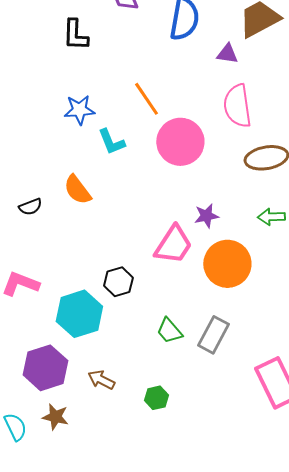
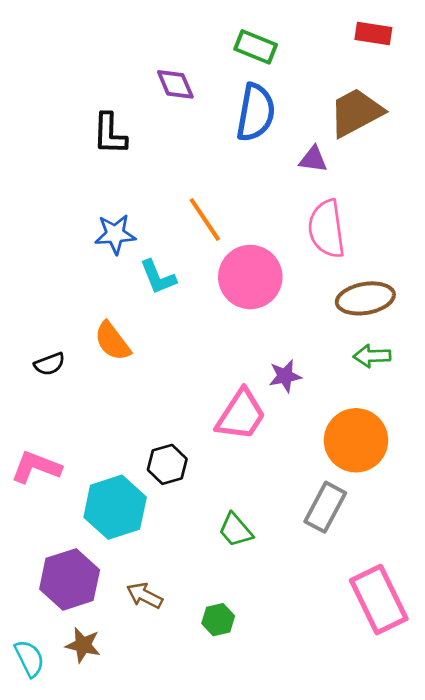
green arrow: (271, 217) -> (372, 356), moved
orange circle: (227, 264) -> (356, 440), moved
gray rectangle: (213, 335) -> (325, 507), moved

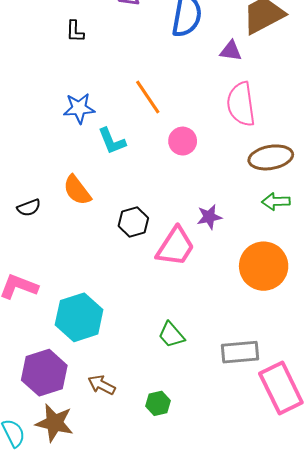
black L-shape: (110, 134) -> (75, 31), size x0.7
pink circle: (250, 277) -> (183, 141), size x0.6
black hexagon: (167, 464) -> (133, 222), moved
gray rectangle: (325, 507) -> (240, 352), moved, turned 57
brown star: (83, 645) -> (54, 423), size x1.4

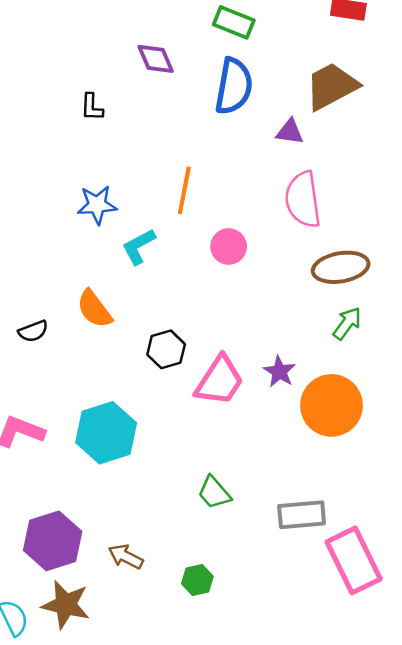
orange line: (148, 97) -> (184, 190), turned 45
cyan L-shape: (112, 141) -> (139, 246), turned 84
green arrow: (276, 202) -> (347, 323), turned 128
purple star: (209, 217) -> (279, 372), moved, turned -30
cyan hexagon: (79, 317) -> (106, 433), moved

